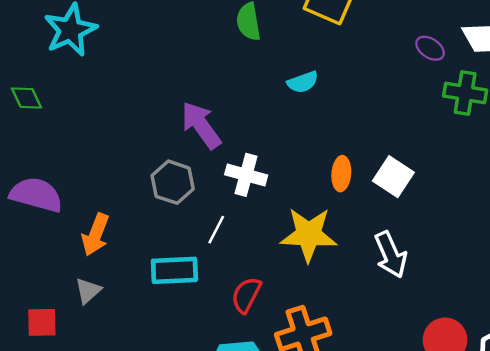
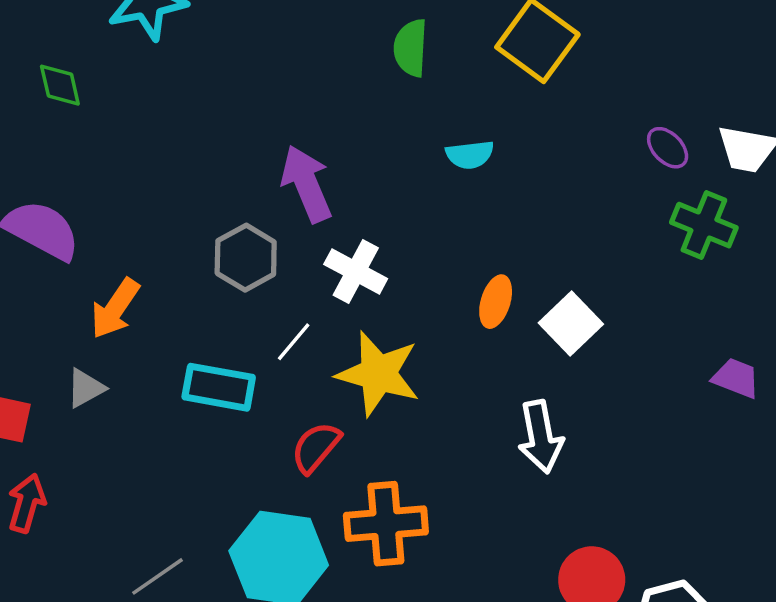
yellow star: (309, 235) -> (378, 374), moved

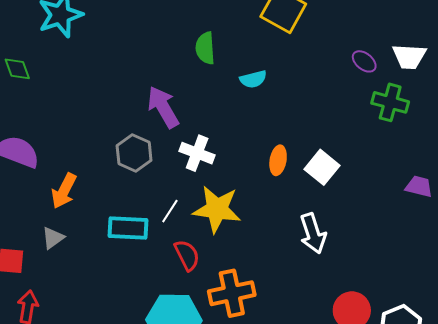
green semicircle: (411, 48) -> (205, 48), moved
white line: (294, 342) -> (170, 211), moved
red semicircle: (316, 447) -> (187, 255), turned 120

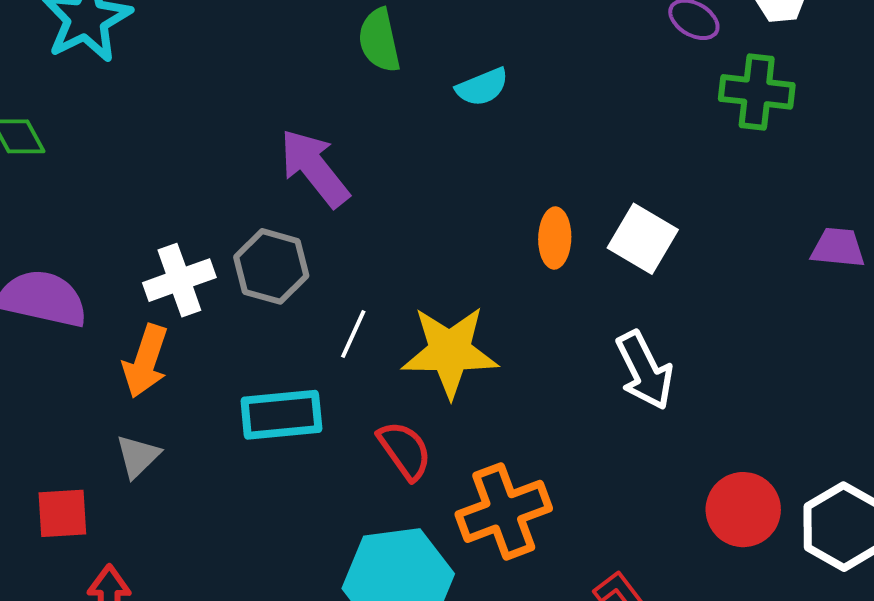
white cross: (197, 153) -> (179, 280), moved, turned -32
white line: (170, 211) -> (353, 334), moved

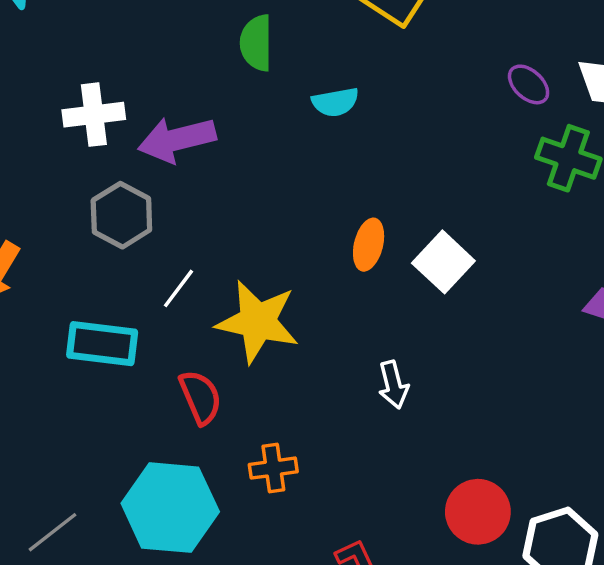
purple arrow: (314, 168) -> (177, 139), turned -78
white cross: (179, 280) -> (94, 115), moved
white arrow: (644, 370) -> (393, 385), moved, size x0.7
orange cross: (504, 511) -> (273, 468), size x0.6

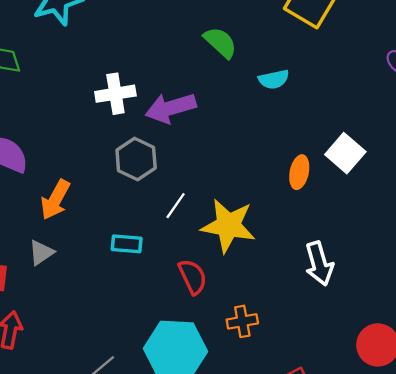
green semicircle: (256, 43) -> (220, 42), turned 135
white square: (443, 262) -> (345, 153), moved
cyan rectangle: (102, 344) -> (127, 244), size x0.7
white arrow: (393, 385) -> (319, 264), size x1.4

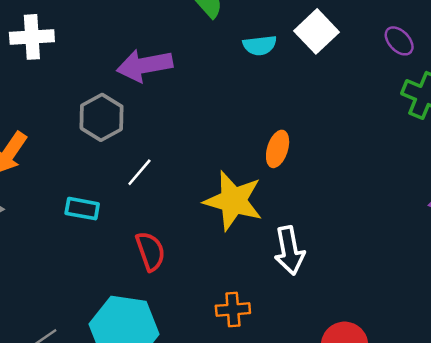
white cross: (115, 94) -> (32, 37), moved
white square: (345, 153) -> (317, 31), moved
yellow star: (228, 226) -> (233, 201), moved
orange cross: (242, 321) -> (233, 309), moved

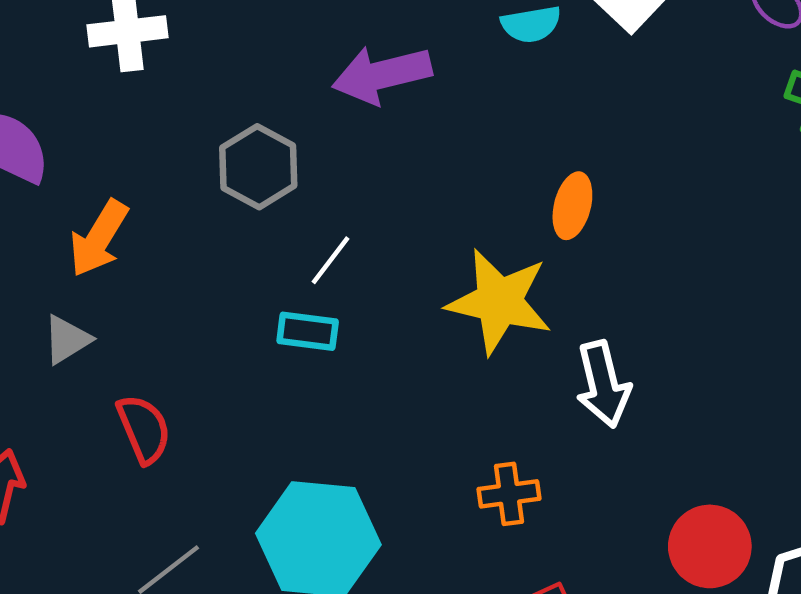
purple arrow: (145, 65) -> (382, 75), moved
cyan rectangle: (82, 209) -> (308, 331), moved
red semicircle: (150, 251) -> (144, 429), moved

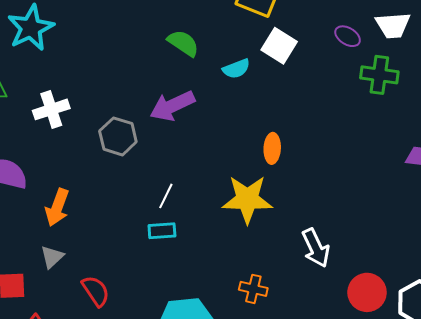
gray hexagon: (258, 167) -> (118, 136), moved
white arrow: (603, 384) -> (316, 248), moved
orange cross: (509, 494) -> (253, 289), moved, turned 32

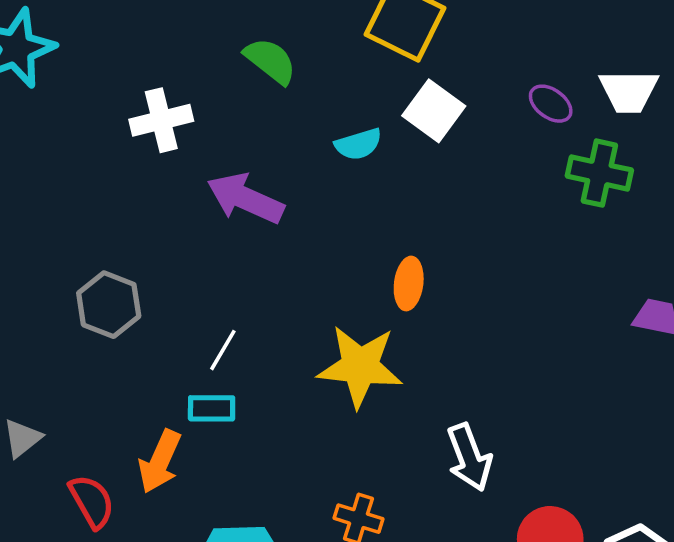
green semicircle: (183, 43) -> (270, 61), moved
purple arrow: (172, 106) -> (245, 198), turned 45
white cross: (51, 109) -> (161, 120), moved
gray hexagon: (118, 136) -> (109, 305), moved
orange arrow: (57, 207) -> (160, 461), moved

